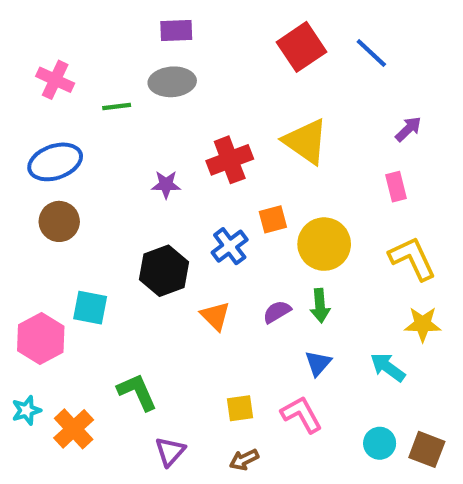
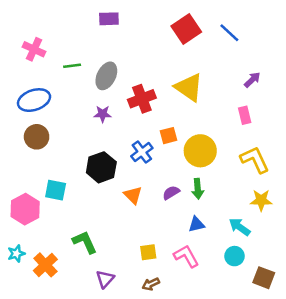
gray ellipse: (172, 82) -> (106, 76), moved, turned -60
blue triangle: (318, 363) -> (196, 224), turned 36
cyan circle: (380, 443) -> (235, 256), moved

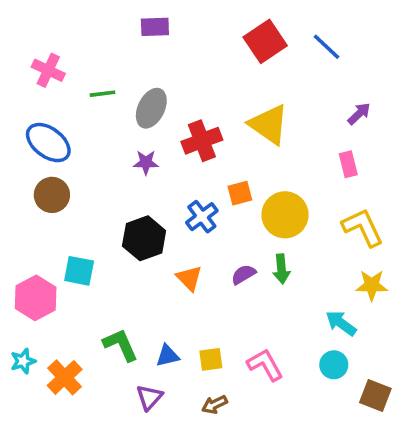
blue ellipse: (34, 100) -> (48, 143), turned 56
blue triangle: (196, 224) -> (168, 356), moved

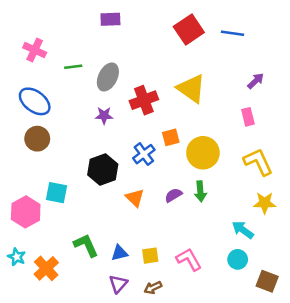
blue line: (327, 47) -> (233, 33), turned -35
cyan star: (23, 361) -> (17, 257), turned -30
purple triangle: (149, 397) -> (118, 284), moved

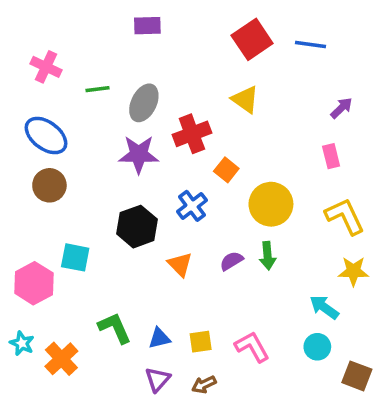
yellow triangle: (191, 89) -> (245, 99), moved, size x0.7
purple star: (104, 116) -> (139, 154), size x1.6
orange square: (171, 137) -> (226, 170), moved, turned -36

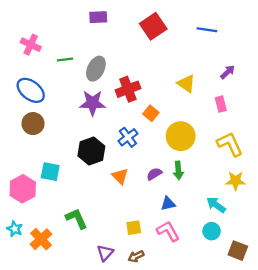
red square: (252, 39) -> (153, 26), moved
yellow triangle: (245, 99) -> (186, 84), moved
blue triangle: (159, 338) -> (168, 204), moved

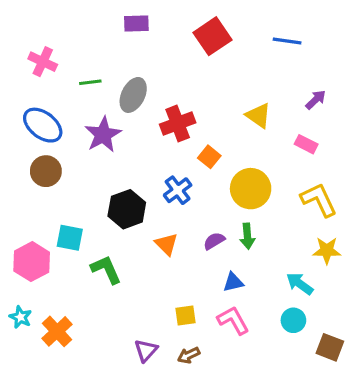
purple star: (93, 103) -> (103, 135), moved, turned -30
pink rectangle: (221, 104) -> (306, 144), turned -49
green L-shape: (76, 219) -> (106, 270), moved

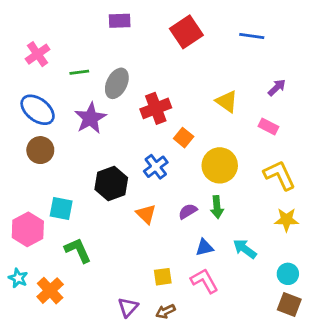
pink cross: (43, 62) -> (38, 54), turned 30
green L-shape: (106, 270) -> (78, 250), moved
cyan arrow: (300, 284) -> (245, 249), moved
cyan circle: (293, 320) -> (288, 274), moved

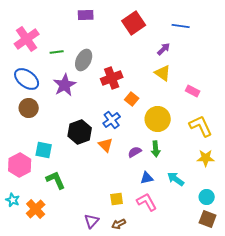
pink cross: (38, 54) -> (27, 39), size x1.4
purple arrow: (277, 88) -> (164, 49), moved
orange triangle: (146, 214) -> (106, 145), moved

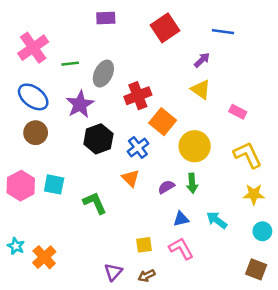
orange square: (132, 99) -> (163, 122), size x1.5
black hexagon: (80, 132) -> (98, 139), moved
pink hexagon: (20, 165) -> (21, 186), moved
green L-shape: (56, 180) -> (95, 203), moved
cyan circle: (207, 197) -> (262, 231), moved

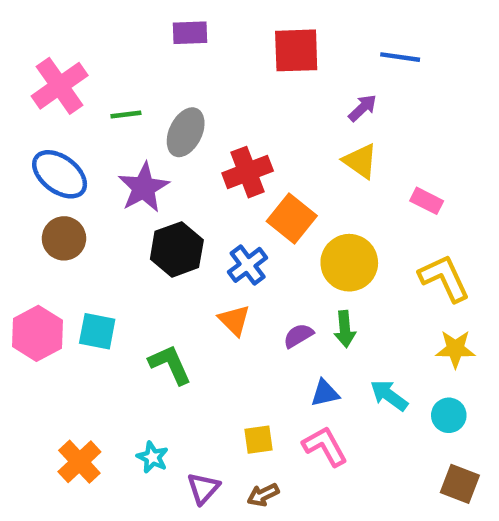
red square: (165, 28) -> (296, 50), turned 32
cyan circle: (262, 231) -> (449, 415), moved
cyan star: (16, 246) -> (152, 457), moved

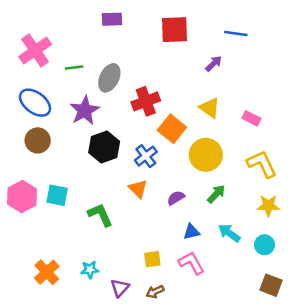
yellow triangle: (360, 161) -> (210, 108), moved
green arrow: (345, 329) -> (216, 194), moved, turned -132
cyan star: (152, 457) -> (90, 270), turned -30

